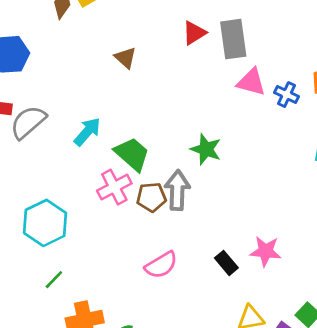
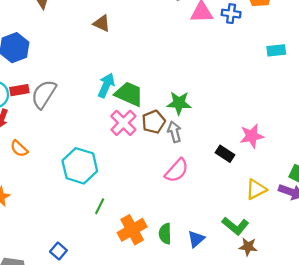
cyan arrow: (87, 132) -> (106, 85), moved
green star: (206, 149) -> (179, 103), moved
gray arrow: (177, 190) -> (174, 132), moved, size x0.7

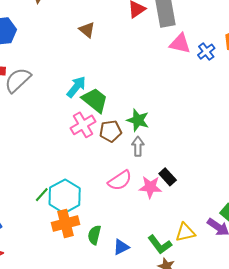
blue cross: (231, 14) -> (206, 52), turned 30
gray arrow: (174, 132) -> (138, 146), moved
pink star: (252, 136) -> (150, 187), moved
cyan hexagon: (80, 166) -> (65, 196), moved
yellow triangle: (256, 189) -> (185, 232), moved

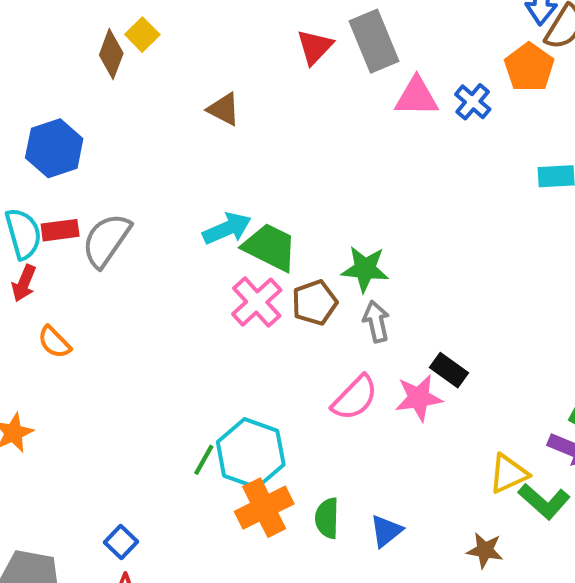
cyan arrow: (76, 87) -> (227, 229), turned 40
green L-shape: (160, 245) -> (544, 501), moved

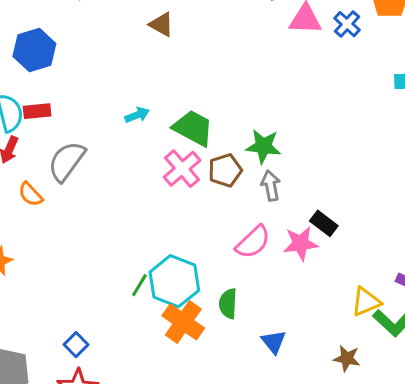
cyan arrow: (227, 229) -> (137, 115), moved, size x0.7
gray semicircle: (106, 240) -> (67, 161), moved
orange cross: (264, 508) -> (183, 322), turned -30
green semicircle: (327, 518) -> (228, 304), moved
blue triangle: (386, 531) -> (274, 342), turned -32

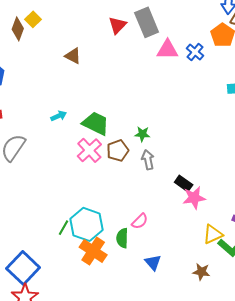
green star: (263, 146) -> (142, 134), size x0.7
pink semicircle: (253, 242) -> (140, 221), moved, size x0.7
pink star: (301, 243) -> (194, 198), moved
blue square: (76, 345) -> (23, 268), size x2.0

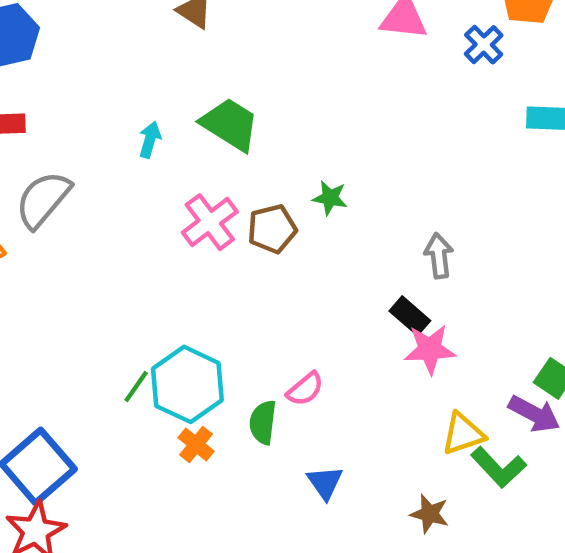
blue cross: (195, 52) -> (484, 45), moved
cyan arrow: (59, 116) -> (150, 140), turned -56
green trapezoid: (96, 123) -> (230, 124), moved
gray arrow: (148, 160) -> (439, 256), moved
orange cross: (93, 251) -> (196, 444), size x0.6

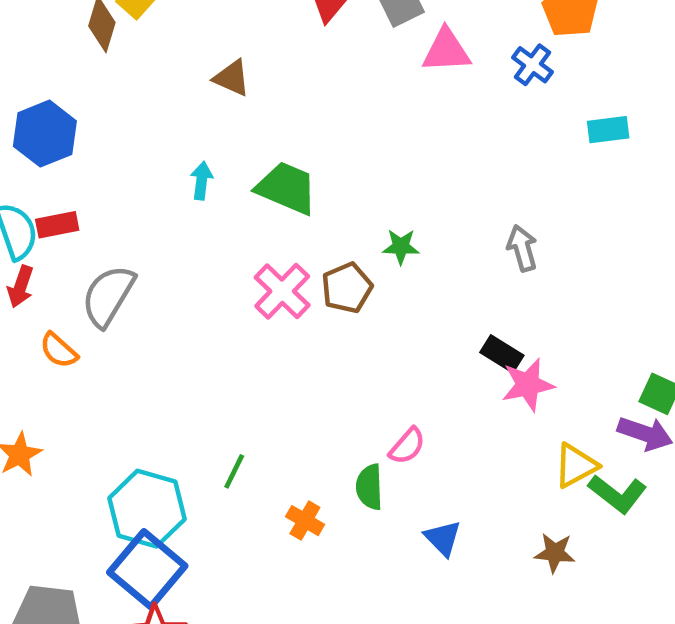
cyan arrow: (150, 140) -> (202, 181), moved
gray arrow: (439, 256) -> (522, 248), moved
cyan hexagon: (187, 384) -> (147, 509), moved

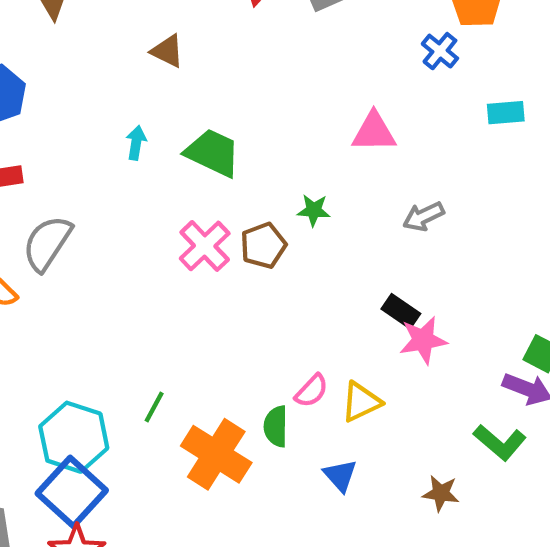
pink triangle: (446, 51) -> (374, 132), moved
gray arrow: (522, 248) -> (423, 216), turned -102
yellow triangle: (576, 466) -> (361, 402), moved
orange cross: (305, 521) -> (216, 454), size x2.0

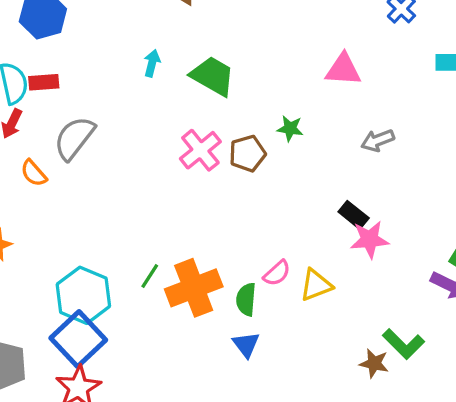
green L-shape: (500, 442) -> (404, 344), moved
orange cross: (216, 454) -> (194, 288), moved, turned 32
blue triangle: (340, 476) -> (246, 345), moved

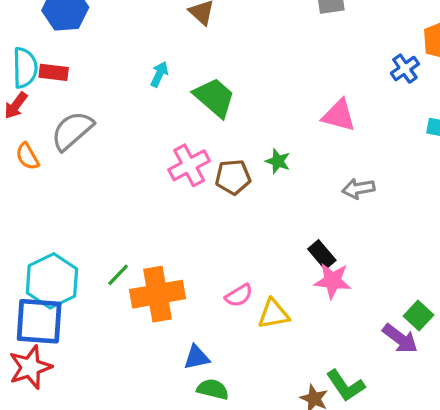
green semicircle: (246, 299) -> (213, 389), moved, turned 88
blue square: (78, 339) -> (39, 321), turned 36
blue triangle: (246, 345) -> (197, 357), turned 44

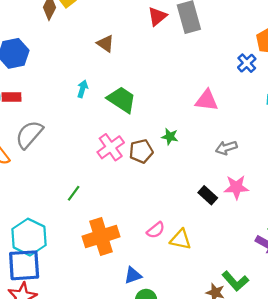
green line: (118, 275) -> (74, 193), moved
pink star: (333, 281) -> (236, 187), moved
yellow triangle: (274, 314) -> (181, 239), turned 30

